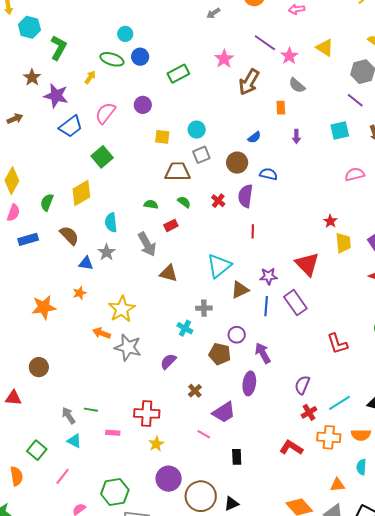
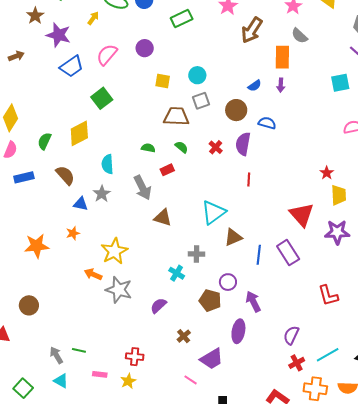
orange rectangle: (281, 108) -> (282, 57), size x1.6
purple arrow: (296, 136) -> (281, 85), moved
purple star: (269, 276) -> (337, 232), moved, size x1.4
red cross: (147, 413) -> (135, 357), size x0.7
yellow star: (156, 444) -> (128, 381), moved

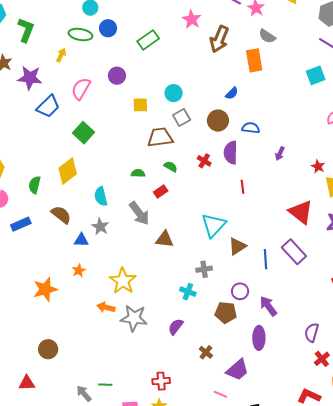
purple arrow: (281, 85) -> (280, 154), moved, turned 32

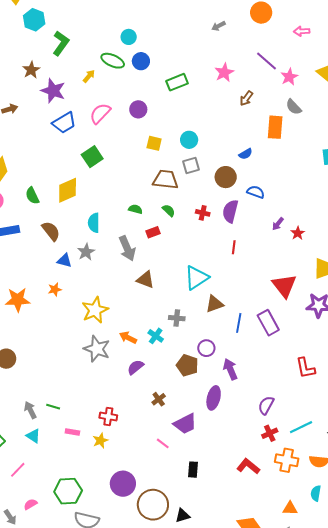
brown arrow: (219, 39) -> (246, 98), size x0.6
red cross: (204, 161) -> (203, 213), turned -32
red star: (318, 166) -> (298, 233), moved
green semicircle: (35, 185) -> (32, 196), turned -54
orange arrow: (106, 307) -> (128, 338), moved

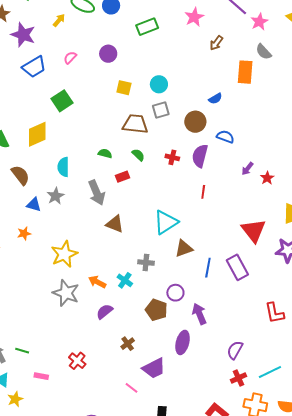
pink semicircle: (100, 113) -> (70, 58), size x0.6
red cross: (108, 416) -> (77, 361), turned 30
yellow star: (100, 441) -> (15, 399), moved

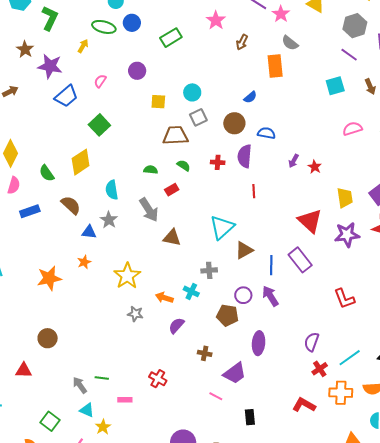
gray star: (66, 293) -> (135, 314), size x0.6
purple arrow: (199, 314) -> (270, 296), moved
brown cross: (128, 344) -> (205, 353), turned -32

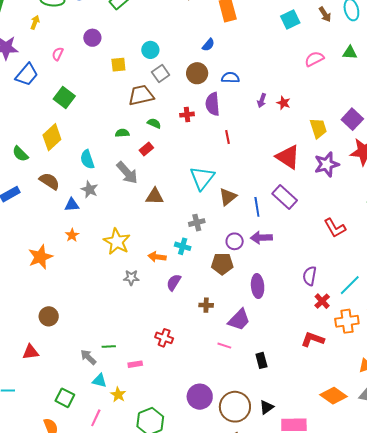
purple arrow: (270, 296) -> (261, 238), turned -50

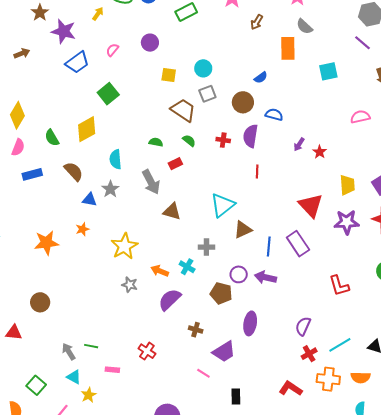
cyan square: (290, 19) -> (328, 71), moved
brown trapezoid: (141, 95) -> (183, 110), turned 32
purple semicircle: (174, 282) -> (170, 300), size x1.4

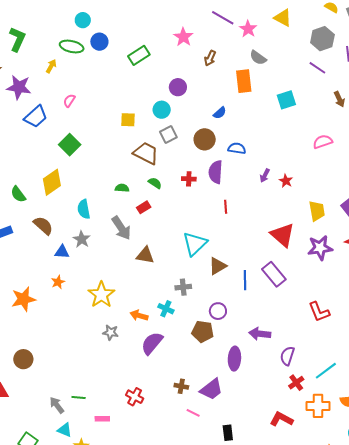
purple circle: (150, 43) -> (178, 87), moved
purple arrow: (265, 277) -> (260, 334), moved
brown cross: (196, 330) -> (181, 386), moved

